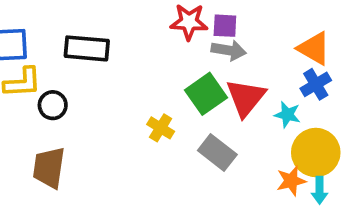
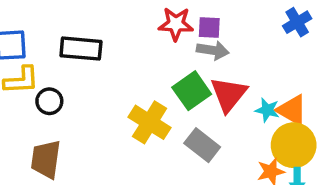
orange triangle: (314, 48) -> (292, 110), moved
blue cross: (316, 84) -> (297, 22), moved
yellow cross: (161, 128) -> (150, 122), size x1.6

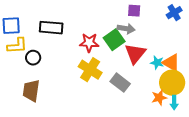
red star: (176, 24) -> (89, 43), moved
purple square: (209, 27) -> (134, 11), moved
green square: (192, 91) -> (114, 40), moved

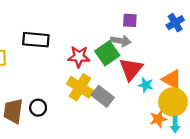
black circle: (33, 58) -> (38, 108), moved
cyan star: (157, 63) -> (146, 85), moved
gray rectangle: (120, 83) -> (103, 96), moved

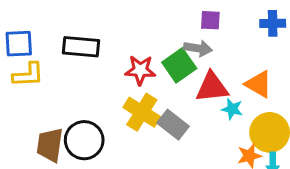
blue cross: (175, 23) -> (273, 23), turned 30
red triangle: (131, 69) -> (212, 87), turned 45
orange triangle: (172, 79) -> (259, 84), moved
black circle: (38, 108) -> (84, 140), size x1.6

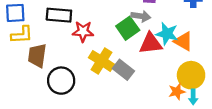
red star: (140, 70) -> (83, 31), moved
cyan star: (232, 109) -> (167, 34), moved, size x1.5
brown trapezoid: (50, 145) -> (37, 55), moved

